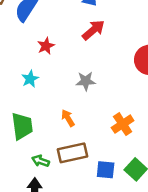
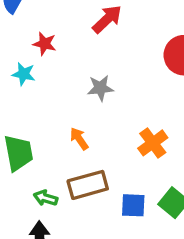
red star: (46, 46) -> (45, 44), turned -30
cyan star: (30, 79) -> (24, 74), moved, turned -30

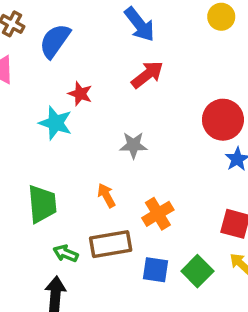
cyan star: (24, 74) -> (55, 123), size x1.4
orange cross: (153, 143) -> (158, 214), moved

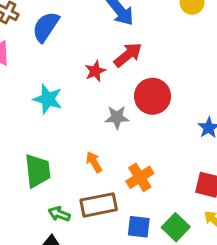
red star: (80, 94) -> (95, 71), moved, turned 30
red circle: (223, 120) -> (152, 96), moved

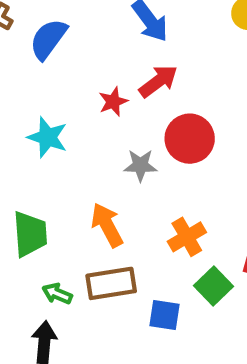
orange arrow: (94, 162) -> (107, 225), size x1.5
orange cross: (140, 177) -> (187, 237), moved
green square: (176, 227) -> (214, 286), moved

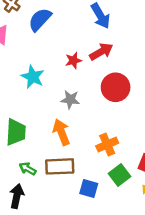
gray star: (140, 165) -> (70, 100), moved

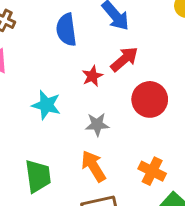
blue semicircle: (40, 20) -> (66, 30), moved, turned -40
orange cross: (107, 144) -> (152, 171), turned -30

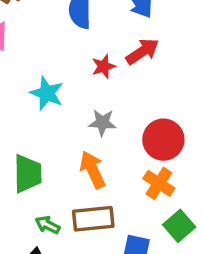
red circle: (150, 99) -> (163, 140), moved

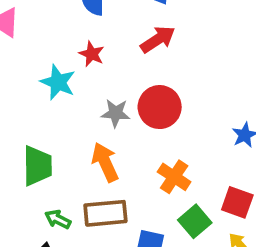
red star: (104, 66) -> (92, 54), moved, turned -30
red circle: (163, 140) -> (160, 107), moved

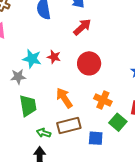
red star: (92, 54) -> (54, 57), moved
gray star: (116, 113) -> (18, 77), moved

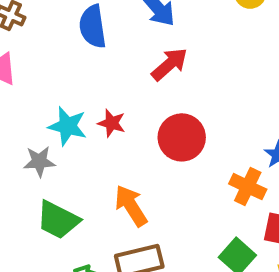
orange cross: (103, 100) -> (248, 187), moved
green trapezoid: (28, 106) -> (58, 220), turned 125

